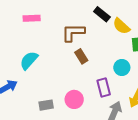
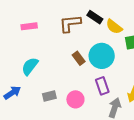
brown L-shape: (73, 33) -> (70, 24), moved
cyan circle: (122, 68) -> (102, 56), moved, size x1.6
gray rectangle: (46, 105) -> (49, 96), moved

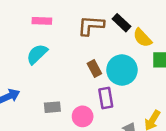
cyan semicircle: (30, 66) -> (37, 54), moved
purple rectangle: (102, 86) -> (106, 98), moved

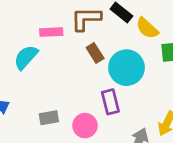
pink rectangle: (42, 21) -> (51, 32), moved
brown rectangle: (94, 68) -> (95, 53), moved

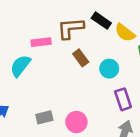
cyan circle: (126, 68) -> (109, 69), size x0.6
purple rectangle: (110, 102) -> (123, 99), moved

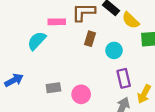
brown rectangle: (81, 58) -> (90, 39), turned 48

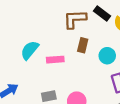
pink rectangle: (57, 22) -> (55, 60), moved

